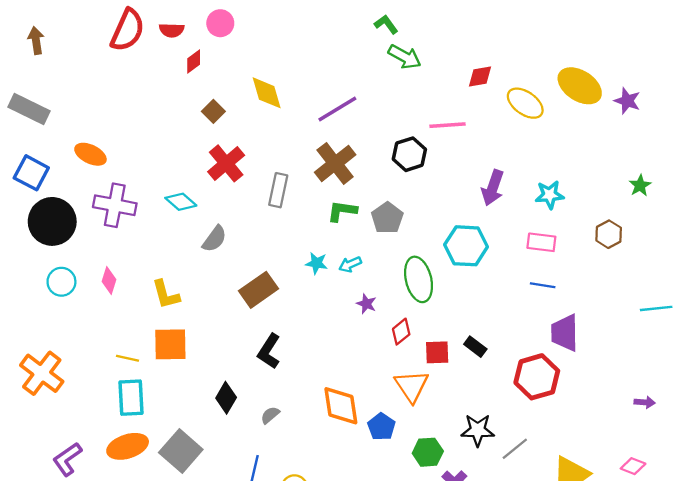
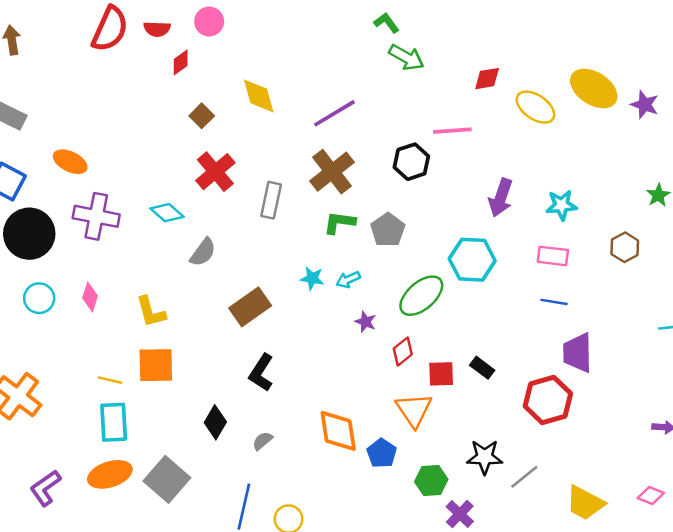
green ellipse: (419, 279) -> (421, 296), turned 63

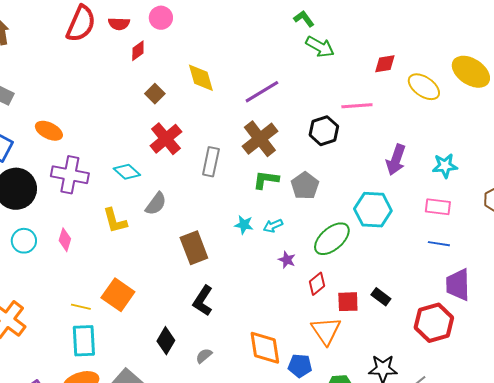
brown rectangle: (250, 307) -> (194, 248), turned -76
yellow L-shape: (151, 312) -> (115, 221), moved
orange square: (156, 365) -> (118, 295), turned 36
blue pentagon: (382, 453) -> (300, 366), turned -30

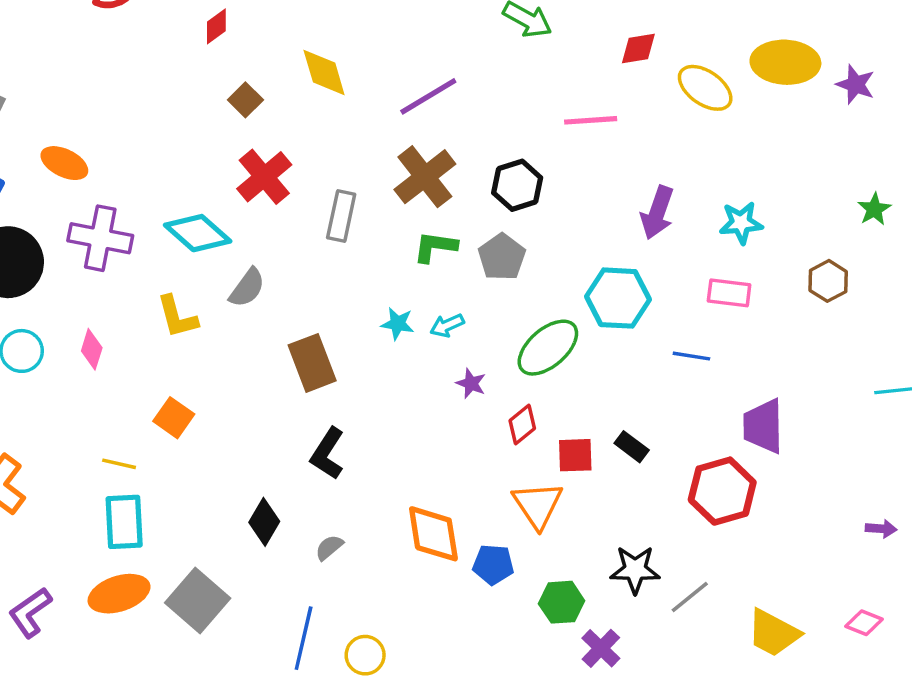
yellow ellipse: (471, 72) -> (785, 62), turned -30
black hexagon: (324, 131) -> (517, 185), moved
cyan diamond: (127, 172) -> (198, 233), size x1.4
blue line: (439, 244) -> (691, 356), moved
orange square: (118, 295) -> (174, 418), moved, size x0.7

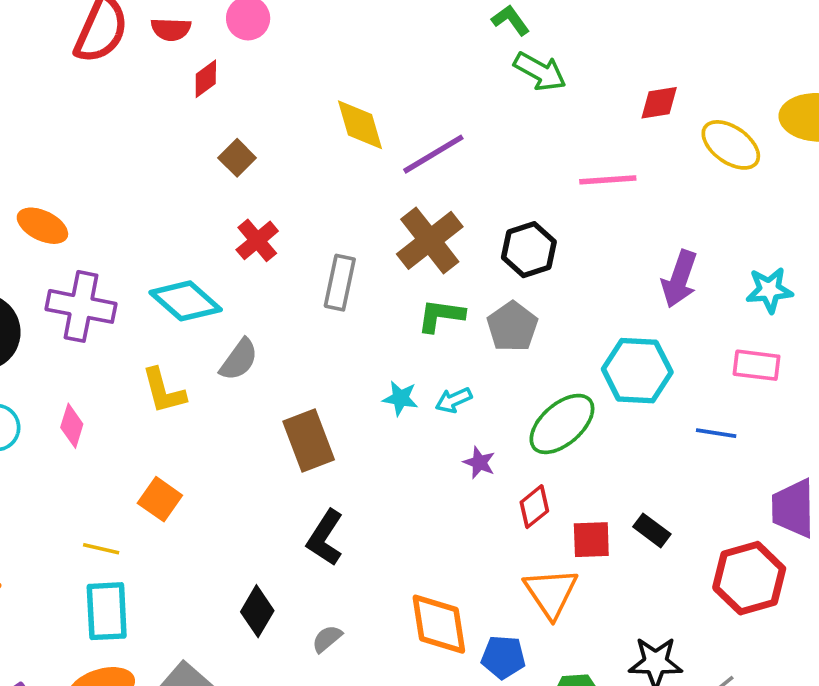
yellow diamond: (324, 72) -> (360, 125), moved
red cross: (264, 177) -> (257, 240), size x0.7

